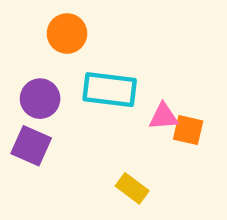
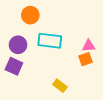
pink triangle: (164, 117) -> (89, 46), moved
orange square: (188, 130) -> (86, 59), turned -32

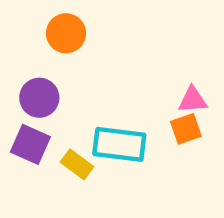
cyan rectangle: (50, 41) -> (119, 144), moved
yellow rectangle: (60, 86) -> (77, 164), moved

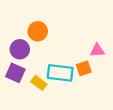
orange circle: (66, 33) -> (38, 31), moved
orange square: (186, 129) -> (84, 68), moved

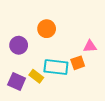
orange circle: (38, 31) -> (47, 29), moved
purple square: (15, 73) -> (17, 81), moved

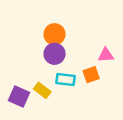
purple circle: (19, 45) -> (55, 54), moved
cyan rectangle: (56, 67) -> (66, 79), size x0.7

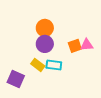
orange square: (91, 75) -> (75, 46), moved
yellow rectangle: (42, 90) -> (38, 65), moved

